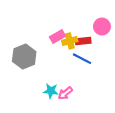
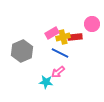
blue line: (82, 59) -> (60, 53), moved
pink arrow: (65, 93) -> (58, 72), moved

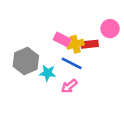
pink rectangle: (52, 33) -> (62, 39), turned 56
cyan star: (46, 82) -> (48, 73), moved

